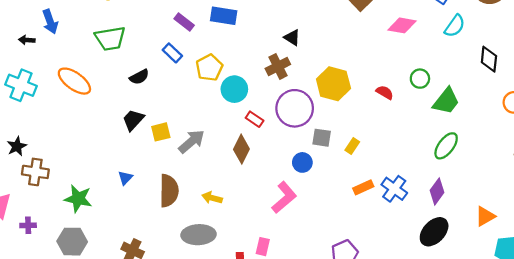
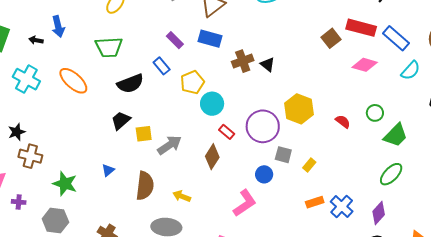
brown cross: (278, 66) -> (243, 61), moved
black semicircle: (139, 77) -> (130, 84), size x1.5

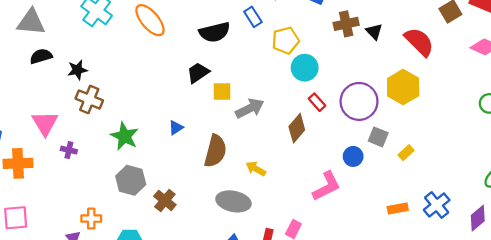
red semicircle: (343, 121) -> (419, 42), moved, size x1.8
orange rectangle: (315, 202) -> (398, 208), moved
gray hexagon: (55, 220) -> (131, 180), moved

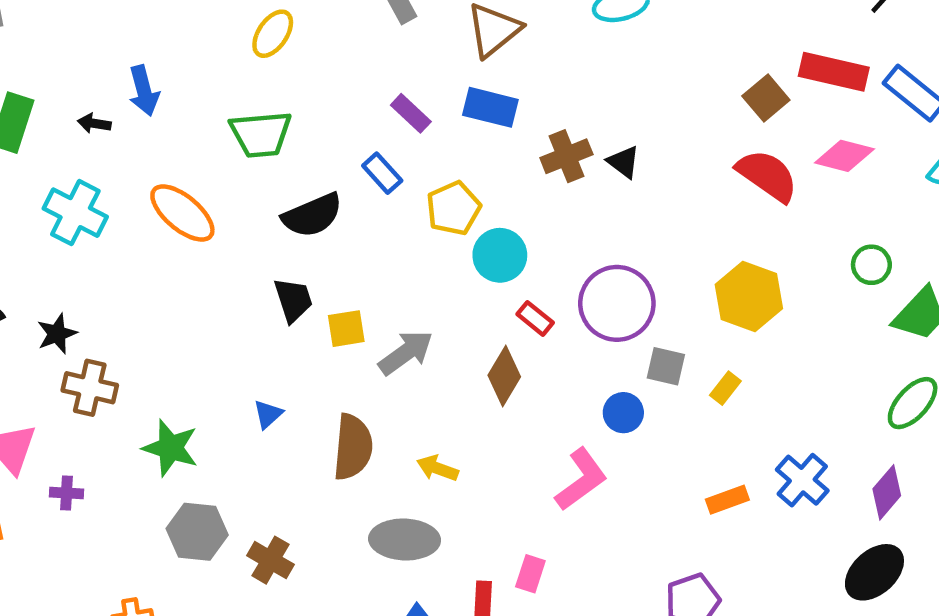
red semicircle: (419, 42) -> (767, 175), moved
black trapezoid: (198, 73) -> (293, 300), turned 115
yellow hexagon: (403, 87) -> (749, 297), moved

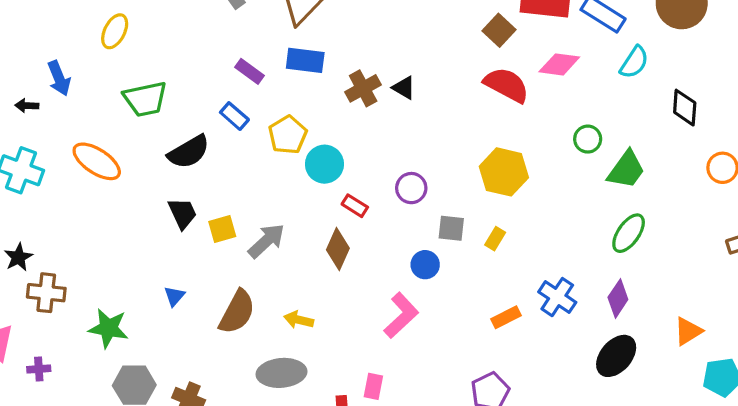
yellow ellipse: (273, 34) -> (115, 31), moved
purple circle: (617, 303) -> (411, 188), size x0.6
brown semicircle: (353, 447) -> (237, 312), turned 30

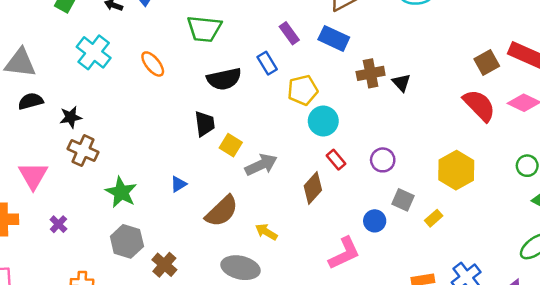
orange ellipse: (97, 161) -> (153, 64), size x0.7
yellow square: (222, 229) -> (231, 145), turned 30
purple cross: (39, 369) -> (58, 224), moved, turned 30

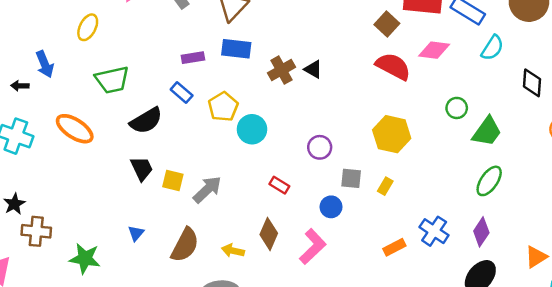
purple rectangle: (289, 33) -> (193, 58), turned -45
orange ellipse: (153, 64) -> (75, 129), size x1.4
red rectangle: (336, 160) -> (279, 185), moved
brown diamond: (313, 188) -> (269, 234), moved

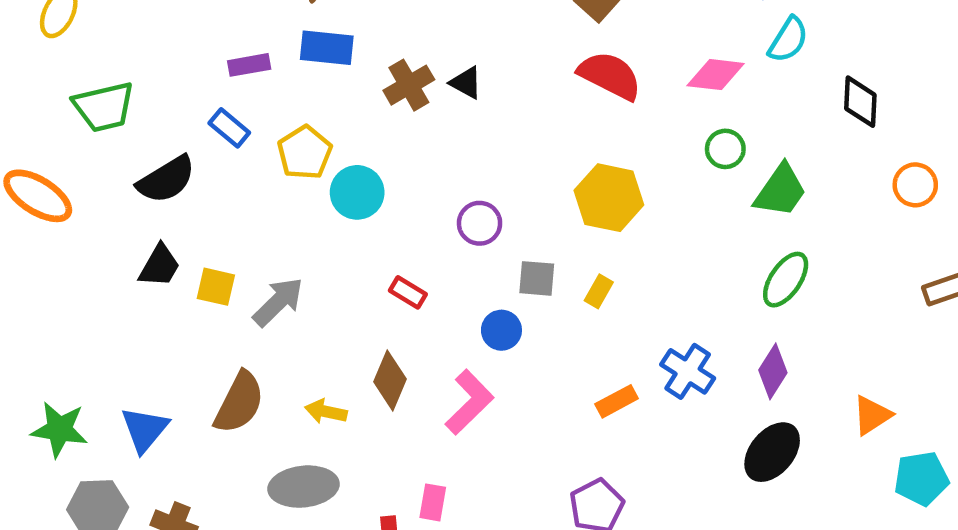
pink diamond: (434, 50) -> (716, 75), moved
black trapezoid: (142, 169) -> (160, 266), turned 56
blue triangle: (136, 233) -> (145, 429), moved, size x1.6

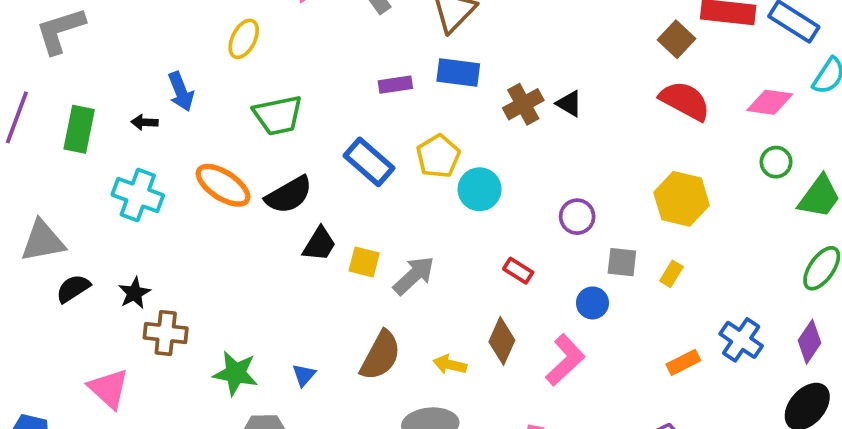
blue rectangle: (229, 128) -> (369, 162), moved, size x1.5
black semicircle: (166, 180) -> (289, 195), moved
blue triangle: (145, 429) -> (304, 375), size x0.6

